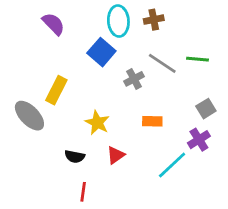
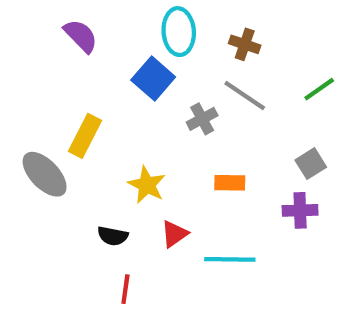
brown cross: (154, 20) -> (245, 44), moved, turned 30
green line: (197, 59) -> (319, 89), moved, turned -40
purple cross: (199, 140) -> (300, 210), turned 30
cyan line: (172, 165) -> (230, 259), moved, turned 44

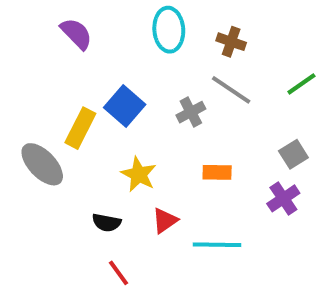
blue square: (153, 78) -> (125, 106), moved
purple cross: (300, 210) -> (283, 198), turned -32
red line: (125, 289) -> (119, 273), turned -44

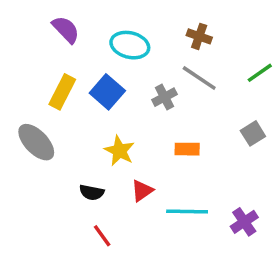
cyan ellipse: (169, 30) -> (130, 45), moved, turned -72
yellow rectangle: (80, 128) -> (62, 92), moved
purple cross: (283, 198) -> (244, 222), moved

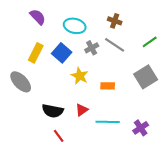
gray cross: (165, 97) -> (92, 48), moved
gray square: (253, 133) -> (146, 77), size x1.6
yellow star: (119, 151) -> (80, 76), moved
black semicircle: (92, 192) -> (53, 111), size x1.5

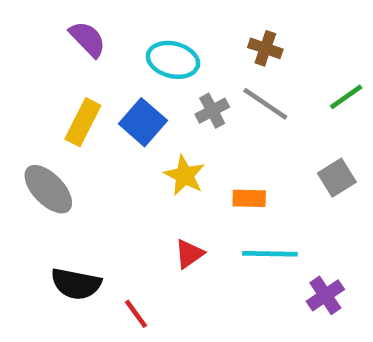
gray square: (146, 77) -> (337, 178), size x0.7
black semicircle: (53, 111) -> (76, 284), moved
cyan line: (108, 122) -> (270, 254), moved

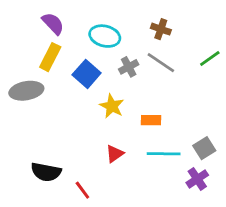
yellow rectangle: (83, 122) -> (50, 57), moved
gray square: (337, 178) -> (204, 148), moved
gray ellipse: (48, 189) -> (26, 91), moved, turned -56

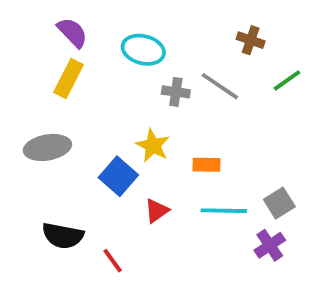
brown cross: (161, 29) -> (251, 40), moved
gray cross: (129, 67) -> (176, 92), turned 36
blue square: (87, 74) -> (118, 176), moved
gray ellipse: (26, 91) -> (47, 147), moved

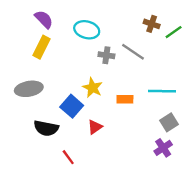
green line: (287, 80) -> (174, 32), moved
cyan line: (224, 211) -> (162, 91), moved
black semicircle: (63, 236) -> (46, 128), moved

